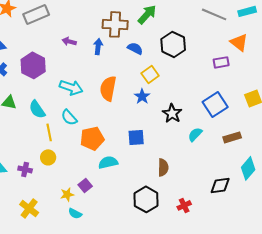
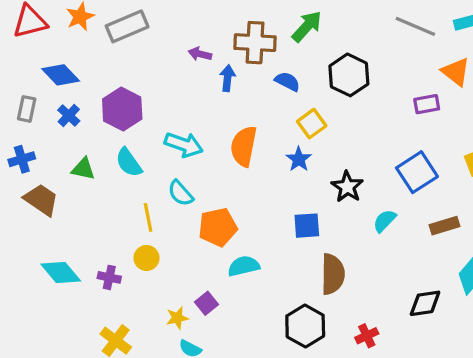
purple arrow: (69, 41) -> (200, 54), moved
cyan semicircle: (37, 109) -> (129, 162), moved
blue square: (136, 137) -> (307, 226), moved
brown semicircle: (163, 167) -> (333, 274), size x1.4

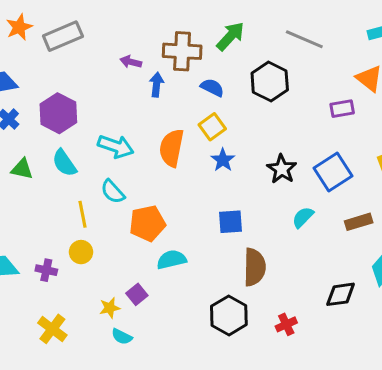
gray line: (415, 26) -> (304, 39), moved
yellow square: (312, 124) -> (212, 127), moved
black star: (347, 187) -> (282, 169), moved

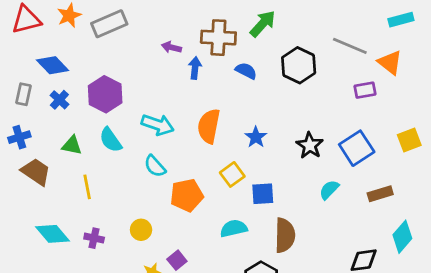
gray line: (304, 39) -> (350, 46), moved
yellow square: (212, 127) -> (232, 174), moved
yellow line: (83, 214) -> (87, 187), moved
yellow circle: (81, 252) -> (141, 230), moved
cyan semicircle: (172, 260) -> (234, 228), moved

